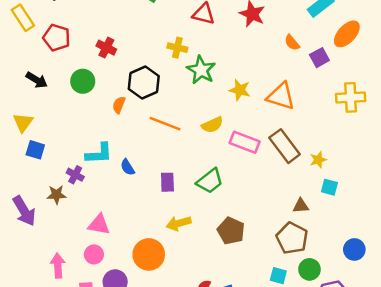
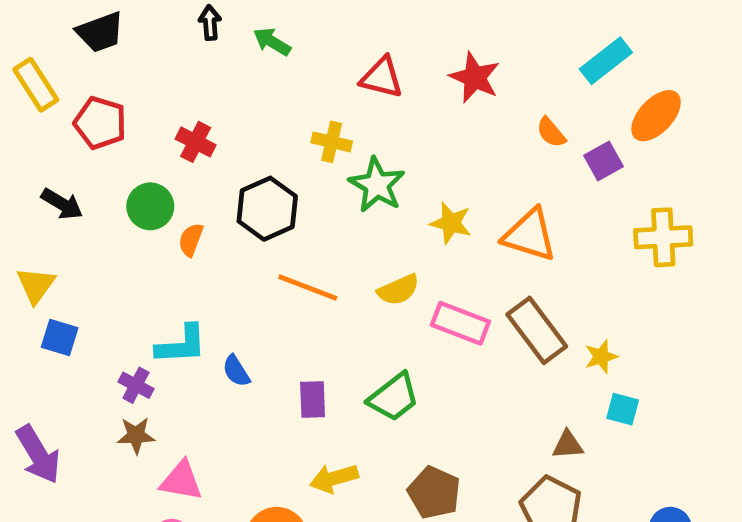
orange semicircle: (119, 105) -> (191, 240), moved
brown star: (57, 195) -> (136, 435), moved

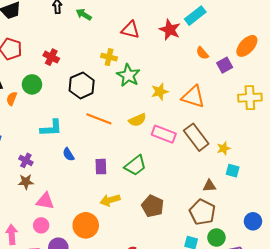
cyan rectangle: (606, 61) -> (195, 16), moved
yellow star: (451, 223) -> (160, 92), turned -30
orange semicircle: (191, 240) -> (12, 99), moved
cyan L-shape: (181, 345) -> (51, 128), moved

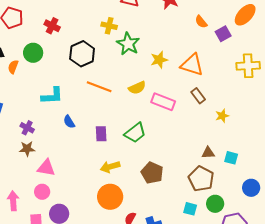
brown rectangle: (196, 137) -> (198, 96), moved, size x0.6
cyan square: (233, 171) -> (231, 158), moved
orange circle: (86, 225) -> (110, 197), moved

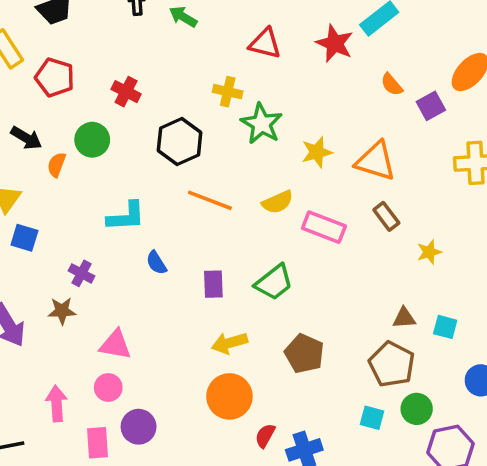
brown star: (27, 149) -> (62, 311), moved

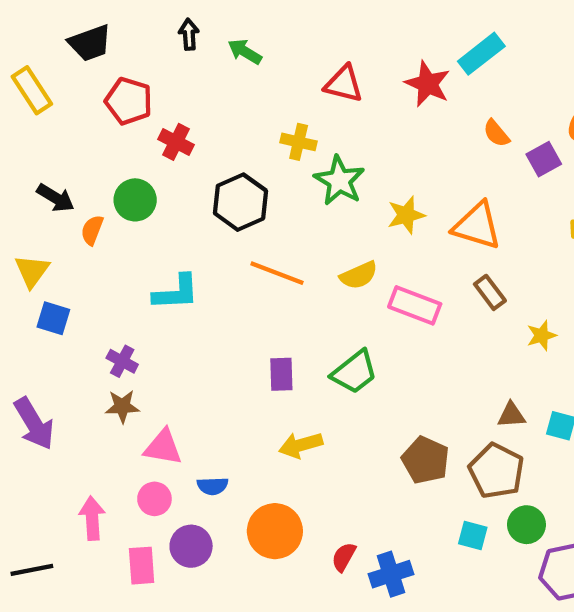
red pentagon: (55, 77) -> (129, 101), moved
blue semicircle: (156, 263) -> (213, 486), moved, turned -60
brown star: (62, 311) -> (122, 406), moved
brown pentagon: (304, 354) -> (425, 460), moved
orange circle: (229, 396) -> (275, 531), moved

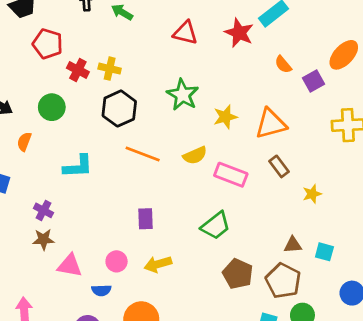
yellow cross: (299, 142) -> (110, 69), moved
orange triangle: (477, 226) -> (271, 124), turned -32
orange semicircle: (92, 230) -> (24, 142), moved
green trapezoid: (354, 372) -> (216, 226), moved
pink circle: (154, 499) -> (117, 261), moved

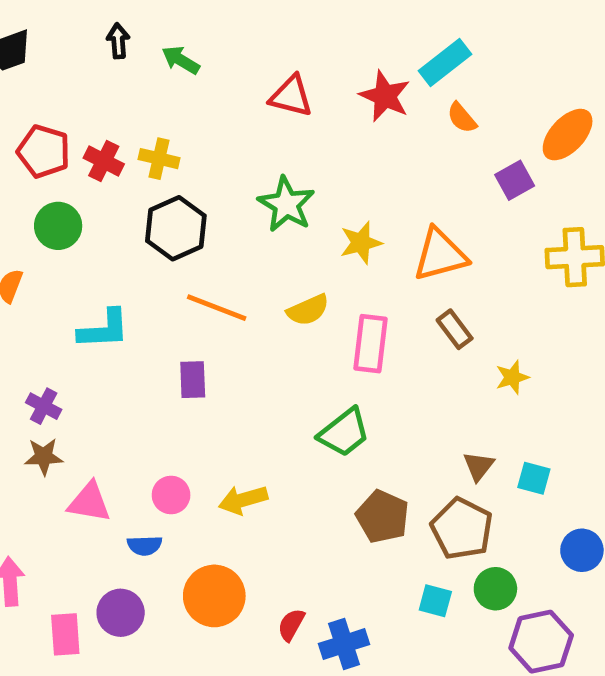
red pentagon: (48, 44) -> (44, 151), moved
orange semicircle: (283, 64) -> (462, 118), moved
pink rectangle: (231, 175) -> (370, 344), turned 76
purple rectangle: (145, 219) -> (193, 380), moved
brown triangle: (293, 245) -> (479, 466), turned -48

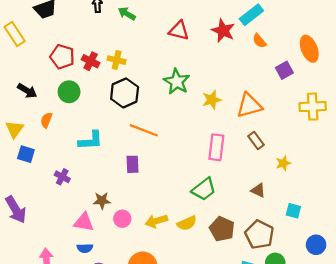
orange ellipse: (568, 135) -> (309, 49), turned -65
yellow semicircle: (308, 310) -> (187, 223), moved
brown star: (44, 457) -> (102, 201), moved
brown triangle: (479, 466) -> (258, 190), moved, turned -42
blue semicircle: (145, 545) -> (85, 248), moved

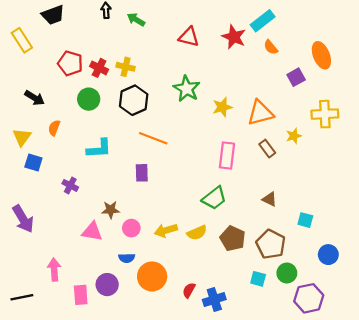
green circle: (69, 92) -> (89, 99), moved
yellow star: (283, 163) -> (294, 136), moved
blue semicircle: (85, 248) -> (127, 258), moved

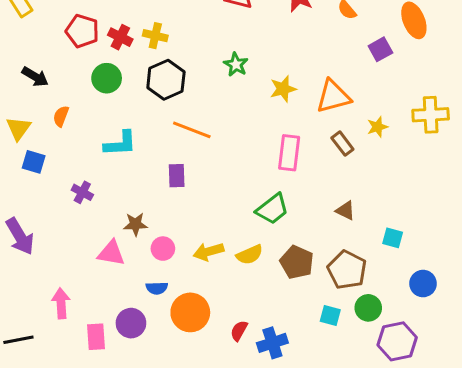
green star: (187, 89) -> (236, 65), size x0.7
yellow cross: (325, 114) -> (431, 115), moved

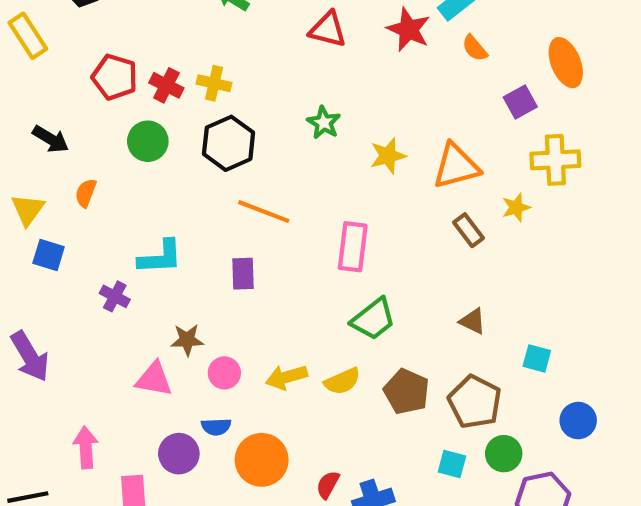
yellow cross: (431, 115) -> (555, 160), moved
cyan L-shape: (120, 144) -> (160, 257), moved
pink rectangle: (289, 153) -> (353, 247), moved
purple circle: (131, 323) -> (179, 454), moved

